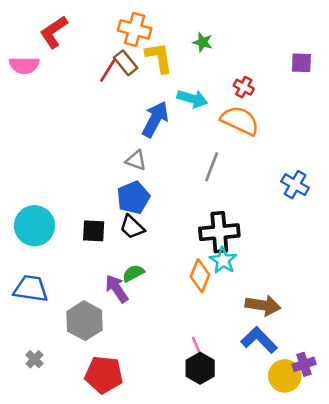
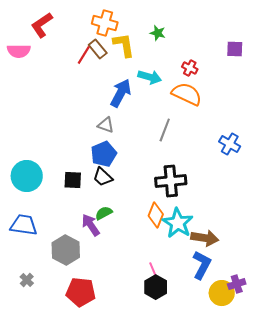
cyan star: (223, 260) -> (178, 223), moved, size x1.4
blue L-shape: (259, 340) -> (202, 265), turned 72

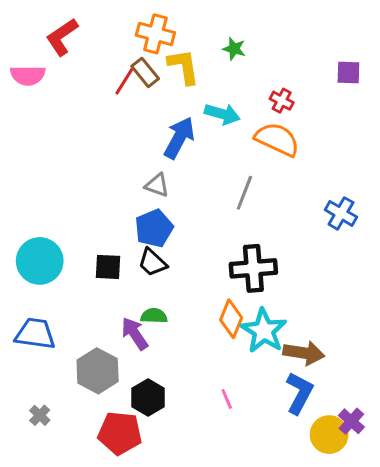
green semicircle: (104, 213) -> (154, 316), turned 30
purple cross: (237, 284) -> (351, 421), turned -30
black hexagon: (156, 287) -> (148, 397), moved

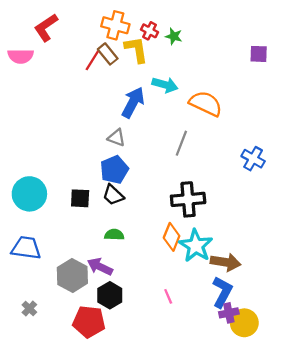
red cross: (282, 101) -> (150, 31), moved
purple arrow: (135, 334) -> (100, 267), moved, turned -30
purple cross: (351, 421) -> (229, 313), moved, turned 36

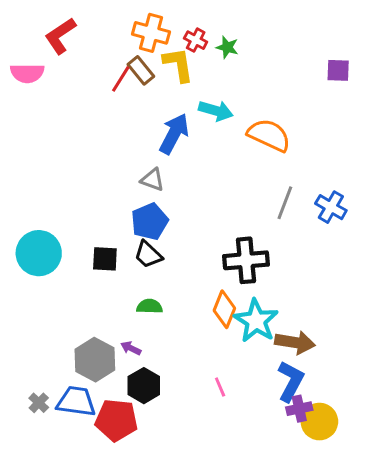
gray line: (181, 143) -> (285, 203), moved
blue trapezoid: (26, 248) -> (76, 401), moved
purple arrow: (100, 267) -> (131, 348), size x0.6

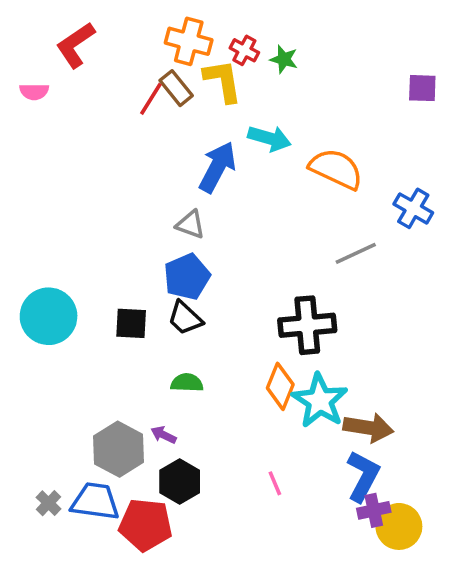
pink semicircle: (27, 73) -> (34, 92), size x0.7
gray line: (285, 203) -> (356, 253), turned 44
blue cross: (331, 207) -> (413, 208), moved

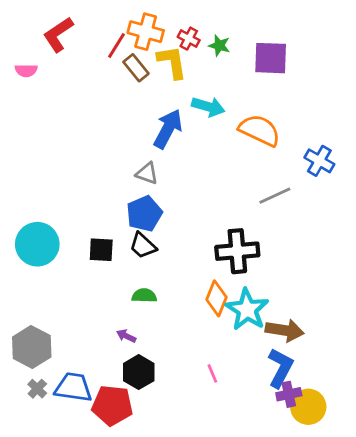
purple square: (422, 88) -> (271, 58), moved, size x1.5
red line: (151, 99) -> (116, 46), moved
gray hexagon: (119, 449) -> (32, 347), moved

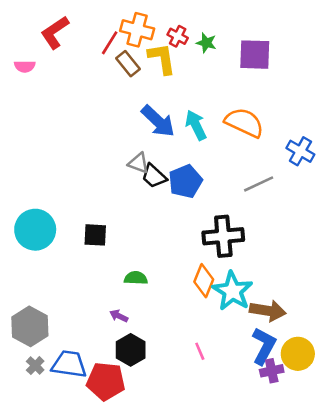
cyan arrow: (208, 107) -> (196, 125), moved, turned -132
blue arrow: (168, 129) -> (158, 121), turned 105
blue pentagon: (144, 214) -> (185, 181), moved
black trapezoid: (143, 246) -> (154, 176), moved
yellow circle: (308, 407) -> (298, 354), moved

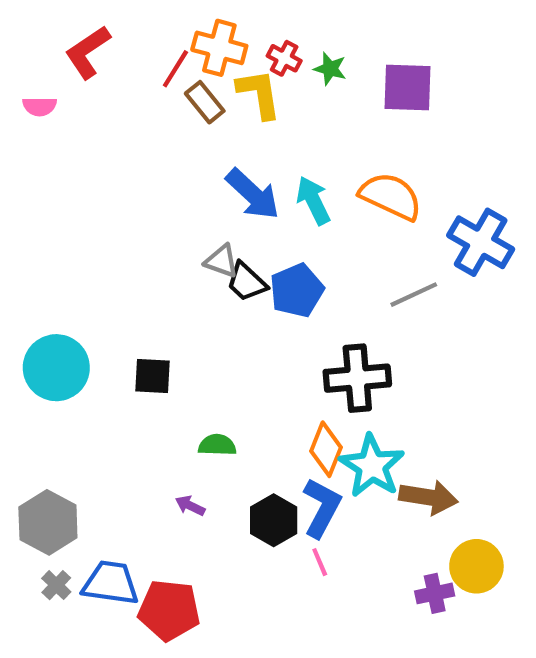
blue cross: (300, 151) -> (481, 242), size x1.4
blue L-shape: (264, 346) -> (322, 508), moved
black hexagon: (131, 350) -> (274, 520), moved

